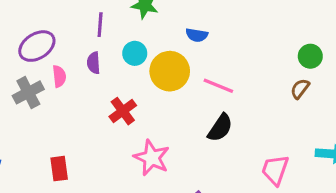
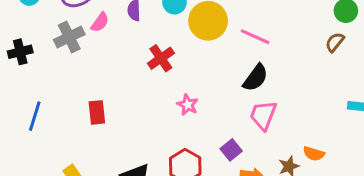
pink semicircle: (59, 76) -> (100, 22), turned 40
pink star: (152, 158) -> (188, 105), size x0.6
pink trapezoid: (275, 170) -> (263, 115), moved

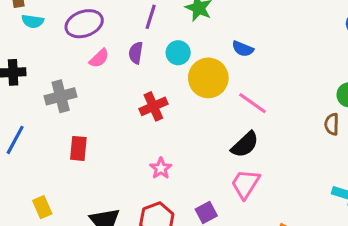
gray cross: (69, 37) -> (61, 96), moved
brown semicircle: (335, 42) -> (332, 124), turned -50
pink star: (188, 105) -> (161, 168), moved

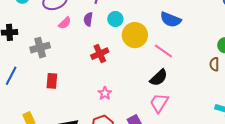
blue semicircle: (243, 49) -> (171, 20), moved, size x1.5

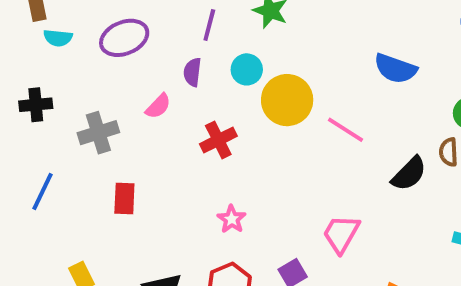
blue semicircle: (171, 20) -> (395, 69), moved
pink semicircle: (65, 23) -> (158, 106), moved
black semicircle: (159, 78) -> (409, 174), moved

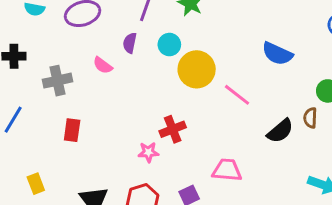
pink semicircle: (158, 106) -> (103, 65), turned 78
red cross: (218, 140) -> (173, 129), moved
pink star: (232, 219) -> (148, 152), turned 30
pink trapezoid: (341, 234) -> (227, 170), turned 60

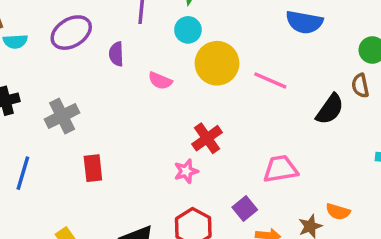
purple semicircle: (130, 43) -> (116, 54), moved
cyan circle: (169, 45) -> (188, 30), moved
pink semicircle: (103, 65) -> (160, 81), moved

